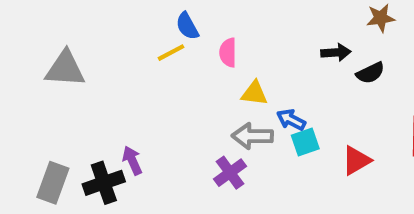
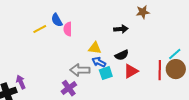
blue semicircle: (187, 26) -> (57, 20), moved
black semicircle: (370, 73) -> (122, 55), moved
yellow triangle: (254, 93) -> (95, 48), moved
red triangle: (356, 160) -> (131, 71), moved

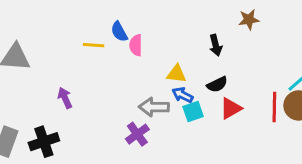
yellow line: (40, 29) -> (94, 45), turned 32
black arrow: (121, 29) -> (216, 45), turned 80
purple arrow: (21, 82) -> (65, 98), moved

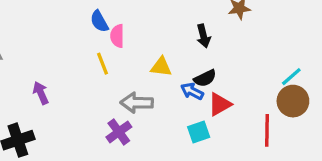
yellow line: (94, 45) -> (103, 64), moved, turned 65
blue arrow: (183, 95) -> (192, 91), moved
red line: (274, 107) -> (267, 130), moved
cyan square: (193, 112) -> (199, 132), moved

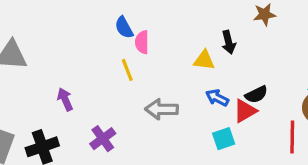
yellow triangle: (161, 67) -> (204, 60), moved
black semicircle: (205, 78) -> (256, 94), moved
purple cross: (119, 132) -> (103, 139), moved

